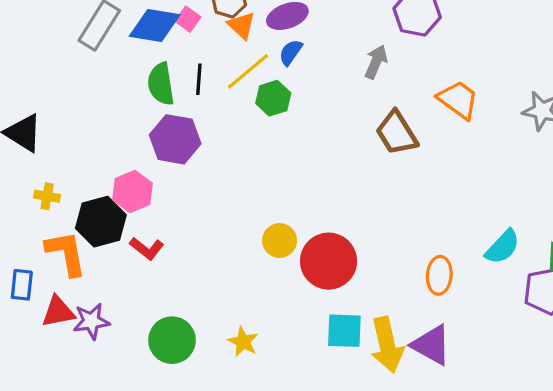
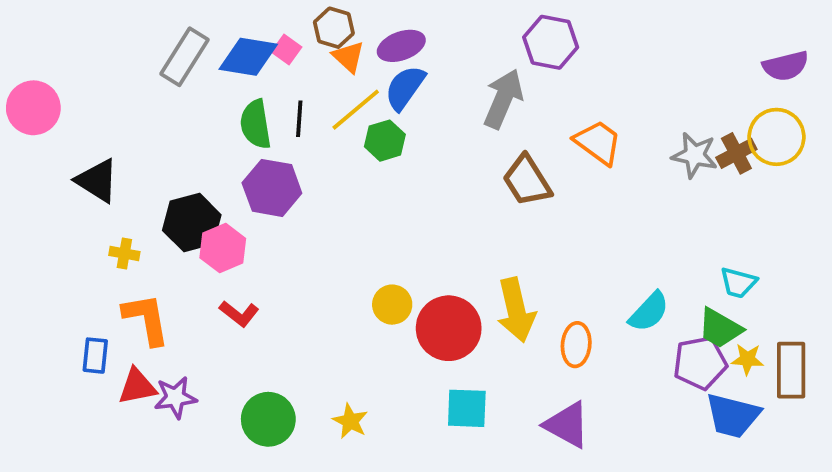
blue semicircle: (291, 52) -> (405, 88), size x1.5
gray arrow: (376, 62) -> (503, 99), size x1.5
black hexagon: (101, 222) -> (192, 223), moved
yellow arrow: (387, 345) -> (516, 310), moved

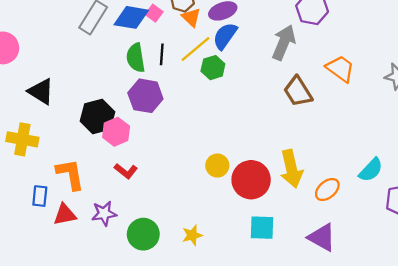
yellow cross: (124, 254) -> (22, 139), moved, size x1.8
orange ellipse: (576, 345) -> (327, 189), turned 45
purple star: (175, 397) -> (104, 213), moved
yellow star: (350, 421) -> (192, 235), turned 30

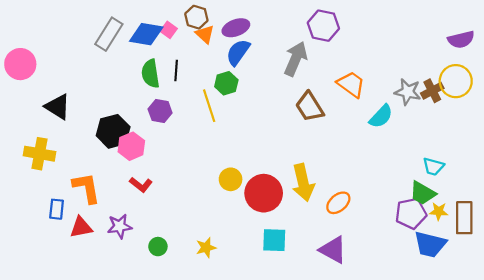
yellow line: (196, 49) -> (209, 106), moved, turned -68
purple hexagon: (145, 96) -> (160, 111), size x0.7
cyan semicircle: (371, 170) -> (381, 116), moved
green circle: (143, 234) -> (158, 247), size x0.6

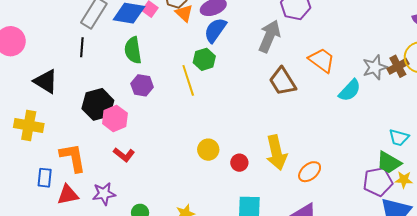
black line: (176, 70) -> (82, 47), moved
gray star: (408, 92) -> (375, 67), turned -30
red circle: (264, 193) -> (239, 163), size x0.5

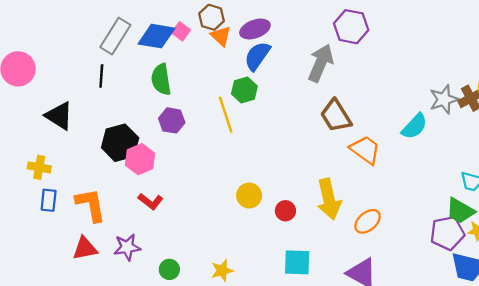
orange trapezoid: (322, 60) -> (365, 150), moved
yellow cross: (29, 125) -> (39, 167), size x0.7
blue rectangle: (45, 178) -> (49, 200), moved

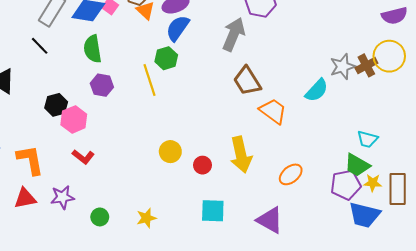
black line: (101, 76) -> (40, 46), turned -48
black hexagon: (120, 143) -> (56, 105), size x0.7
orange ellipse: (368, 221) -> (291, 174), moved

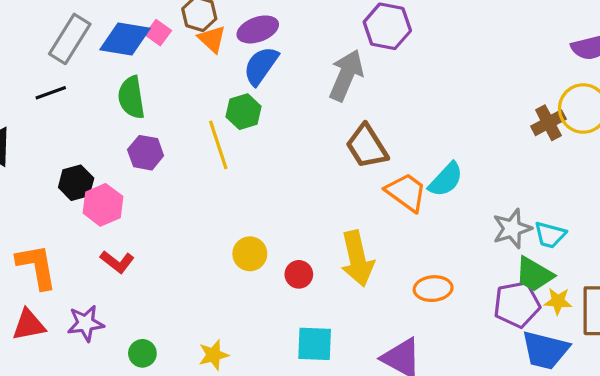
black line: (40, 46) -> (51, 93), turned -66
gray star: (343, 67) -> (512, 229), moved
cyan semicircle: (317, 90) -> (446, 180), moved
orange ellipse: (291, 174) -> (433, 289), turned 35

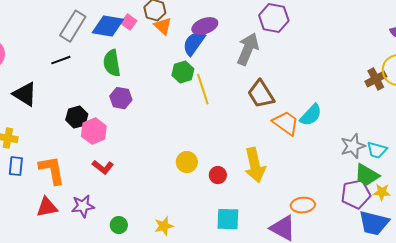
purple ellipse: (258, 29) -> (205, 26), moved
yellow line: (218, 145) -> (203, 89), moved
orange ellipse: (433, 289) -> (303, 205), moved

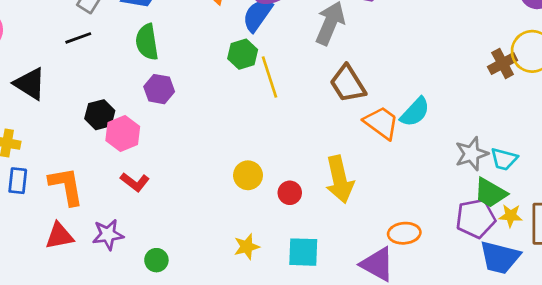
yellow star: (164, 226) -> (247, 247), moved

